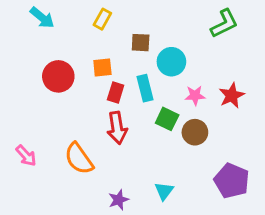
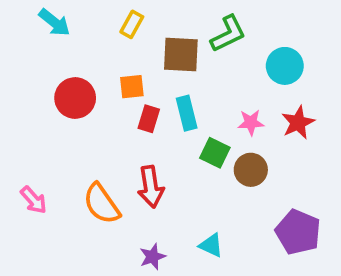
green L-shape: (224, 24) -> (228, 34), moved
brown square: (141, 43) -> (181, 55), size x1.5
cyan circle: (171, 62) -> (285, 66), moved
red arrow: (117, 128) -> (151, 187), moved
cyan triangle: (164, 191) -> (211, 245), turned -42

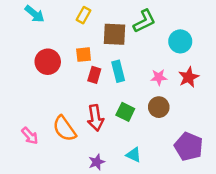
green square: (215, 153) -> (125, 112), moved
pink arrow: (34, 200) -> (30, 136), moved

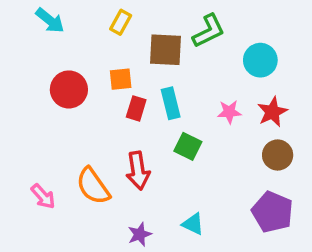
brown circle: (159, 107) -> (278, 155), moved
green square: (125, 112) -> (188, 146), moved

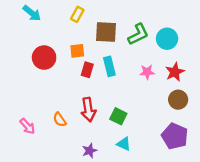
green L-shape: (209, 31) -> (138, 34), moved
green square: (188, 146) -> (118, 116), moved
orange semicircle: (93, 186) -> (60, 120), size x0.6

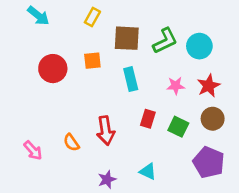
red rectangle: (87, 70) -> (148, 119), moved
green square: (118, 116) -> (178, 127), moved

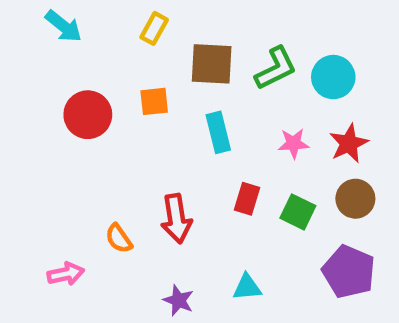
pink arrow: (33, 150) -> (66, 274), moved, turned -60
cyan triangle: (148, 172) -> (247, 287), turned -30
purple star: (107, 179) -> (178, 300), turned -30

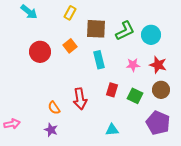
orange square: (154, 101) -> (70, 46), turned -32
red star: (349, 143) -> (158, 65), turned -30
pink arrow: (66, 274) -> (12, 124), moved
purple star: (178, 300) -> (51, 130), moved

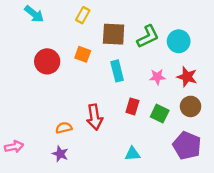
orange square: (70, 46) -> (83, 54), turned -32
orange semicircle: (54, 108) -> (64, 128), turned 112

